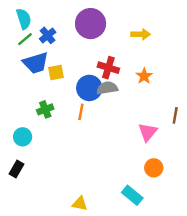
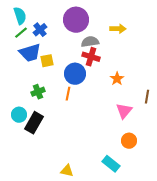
orange star: (144, 76) -> (117, 79), moved
gray semicircle: (107, 88) -> (90, 42), moved
black rectangle: (17, 169) -> (34, 123), moved, size x1.5

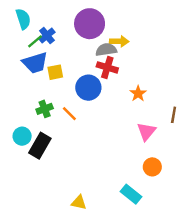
yellow arrow: (118, 29) -> (119, 41), moved
green line: (21, 33) -> (35, 41), moved
orange line: (68, 94) -> (69, 114), moved, turned -56

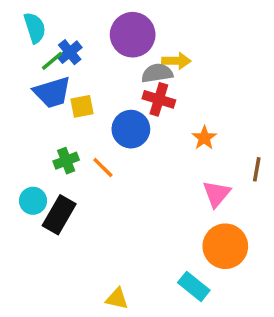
orange circle: (152, 167) -> (225, 246), size x1.6

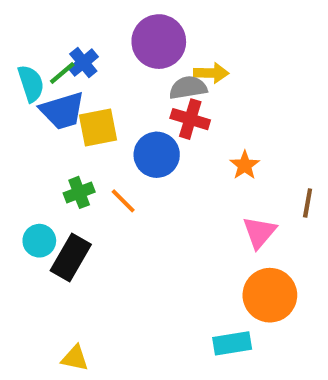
cyan semicircle: (35, 28) -> (31, 83), moved
yellow square: (82, 106) -> (98, 127), size x1.4
cyan rectangle: (194, 286) -> (232, 343), turned -48
yellow triangle: (117, 299) -> (75, 358), moved

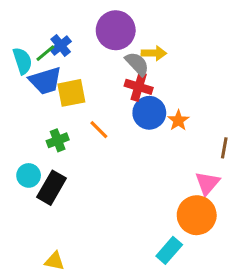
gray semicircle: (188, 88) -> (137, 64), turned 56
blue circle: (157, 155) -> (149, 113), moved
orange line: (123, 201) -> (99, 130), moved
pink triangle: (259, 232) -> (207, 183), moved
cyan rectangle: (232, 343) -> (169, 250), turned -40

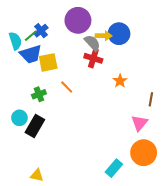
blue circle: (149, 113) -> (119, 34), moved
orange circle: (197, 215) -> (144, 153), moved

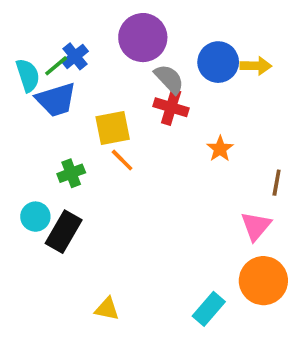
yellow arrow: (104, 36) -> (256, 66), moved
yellow square: (48, 62) -> (113, 128), moved
yellow triangle: (37, 175) -> (107, 309), moved

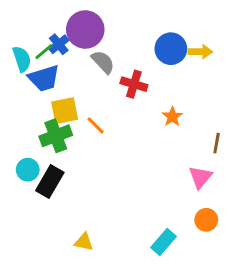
purple circle: (143, 38) -> (85, 30), moved
gray semicircle: (169, 79) -> (103, 62), moved
yellow square: (113, 128) -> (65, 111), moved
green cross: (71, 173) -> (56, 136), size x1.5
orange circle: (263, 281) -> (206, 220), size x0.6

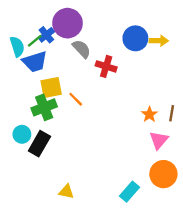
orange star: (172, 117) -> (149, 114), moved
orange circle: (206, 220) -> (163, 174), size x1.5

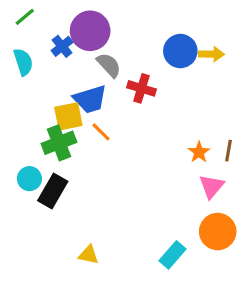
green line: (35, 41) -> (25, 17), moved
blue trapezoid: (35, 62) -> (90, 99), moved

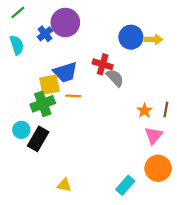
gray semicircle: (109, 65) -> (115, 78), moved
orange line: (101, 132) -> (73, 96), turned -42

